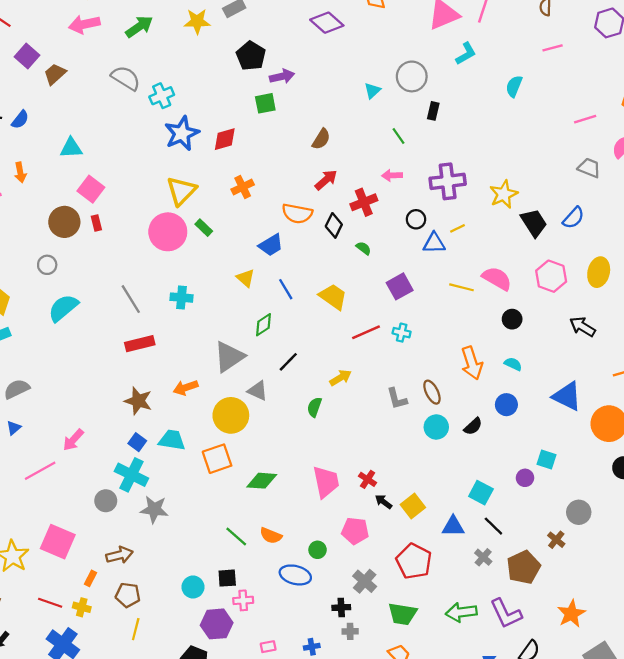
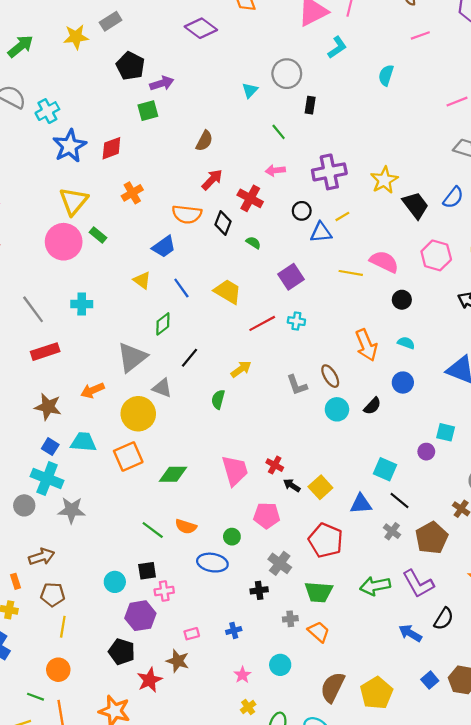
red cross: (364, 202) -> (250, 198), turned -35
orange rectangle: (91, 578) -> (15, 581), turned -40
gray cross: (350, 631) -> (290, 619), moved

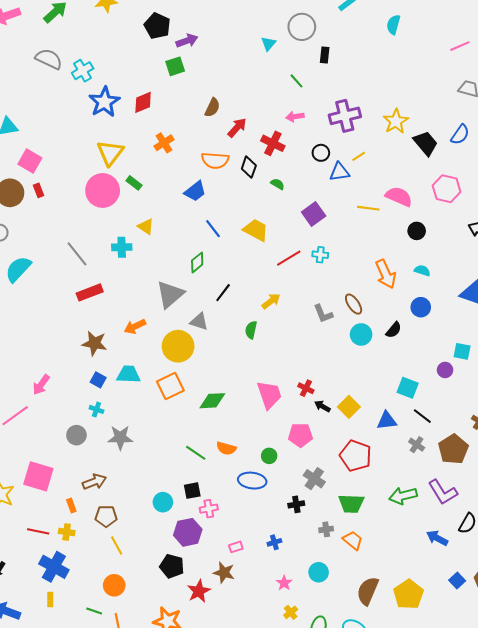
brown semicircle: (204, 141) -> (212, 108), moved
yellow triangle: (142, 280) -> (146, 227), moved
cyan cross: (47, 479) -> (96, 409), size x0.5
yellow line: (63, 627) -> (117, 546), turned -36

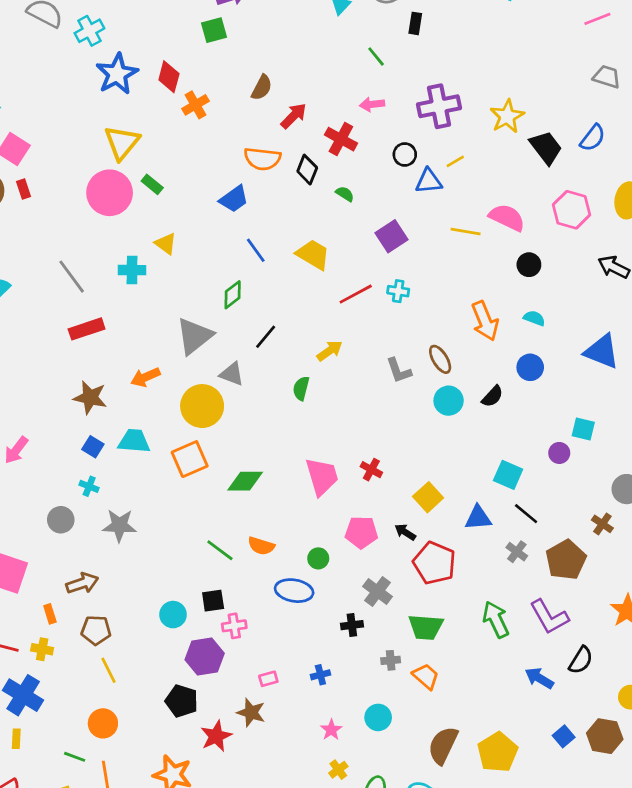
red diamond: (143, 102) -> (169, 77), turned -55
orange cross: (164, 143) -> (195, 105), moved
black arrow: (322, 406) -> (405, 532), moved
green arrow: (403, 496) -> (496, 619), turned 76

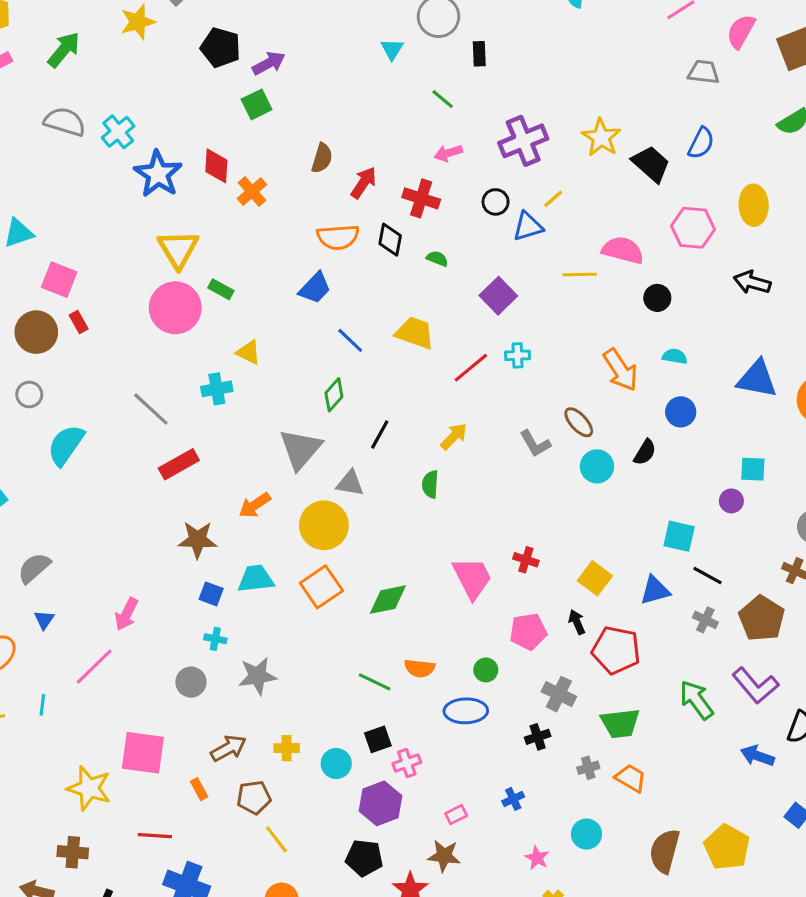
black arrow: (405, 532) -> (577, 622), turned 45
yellow cross: (42, 649) -> (287, 748), moved

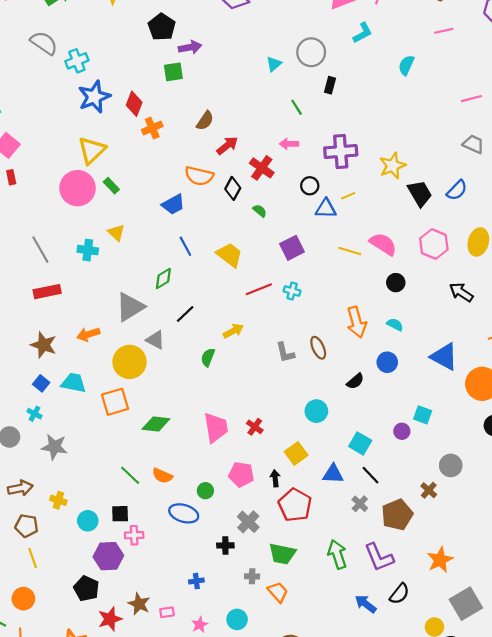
cyan circle: (597, 466) -> (316, 411), moved
pink rectangle: (456, 815) -> (167, 612), moved

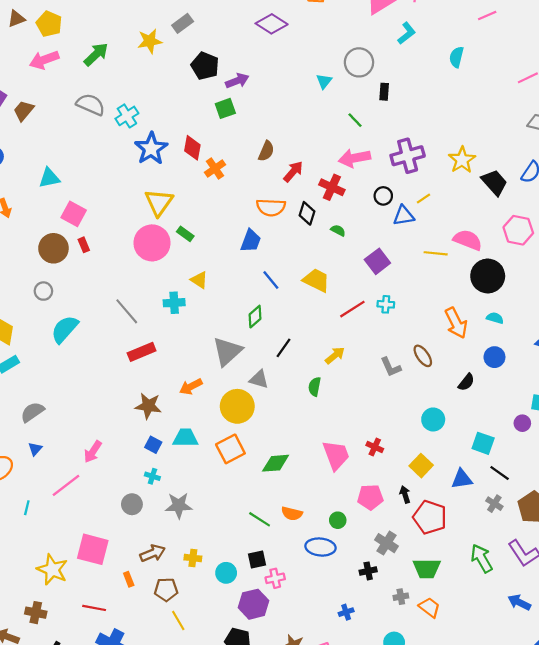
pink arrow: (289, 144) -> (354, 158), size x1.6
blue trapezoid: (173, 204) -> (251, 241), turned -30
black circle: (396, 283) -> (488, 276), size x1.8

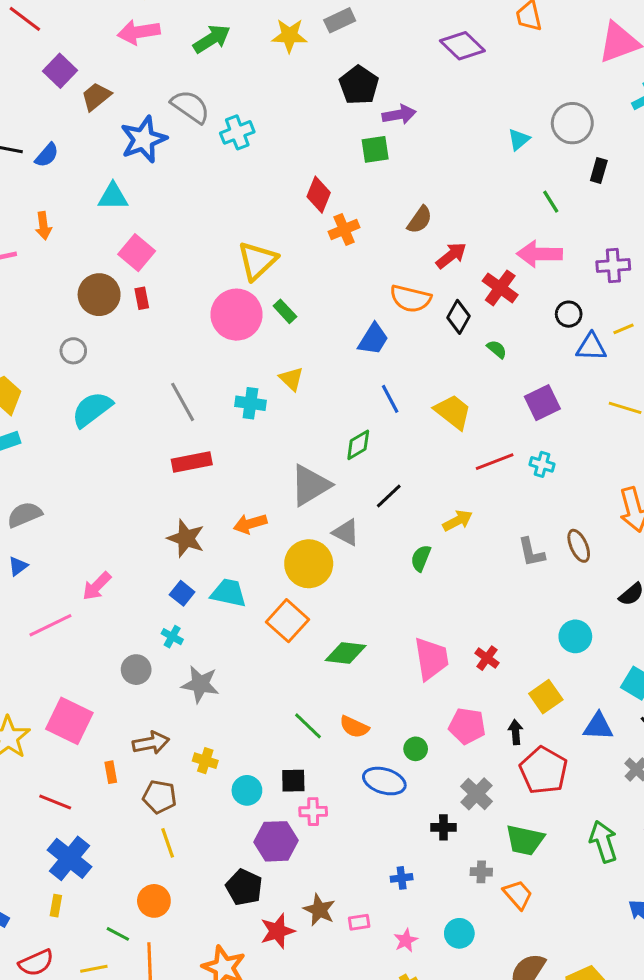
blue star: (151, 149) -> (143, 139), moved
purple cross: (408, 156) -> (613, 265), size x0.7
orange square: (230, 449) -> (287, 621), turned -32

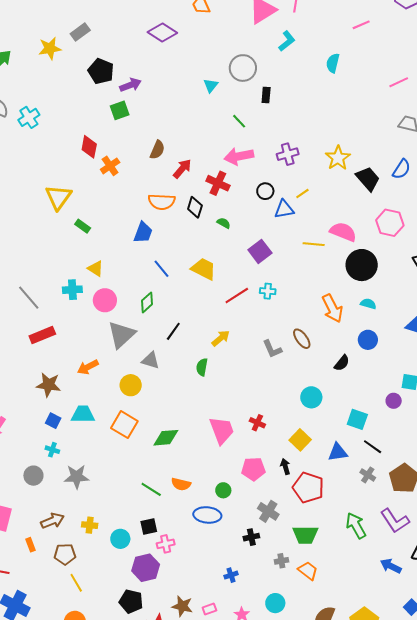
pink circle: (237, 315) -> (105, 300), moved, size x0.7
yellow circle: (309, 564) -> (131, 385), size x0.7

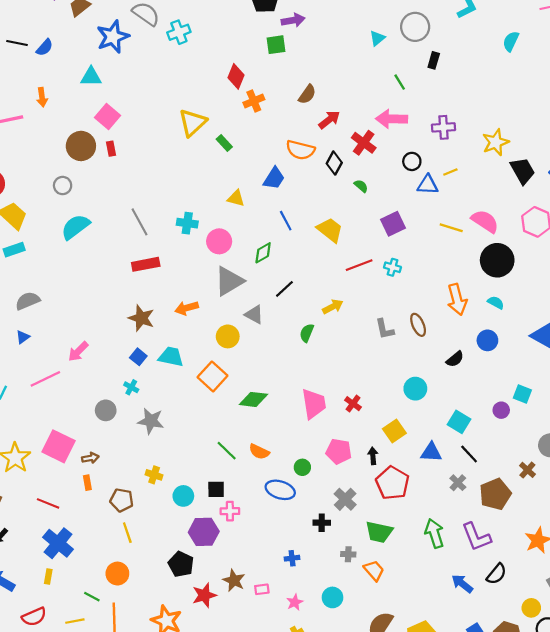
green rectangle: (83, 226) -> (224, 143), moved
yellow triangle: (96, 269) -> (236, 198), moved, turned -30
brown arrow: (52, 521) -> (90, 458), moved, size x0.7

